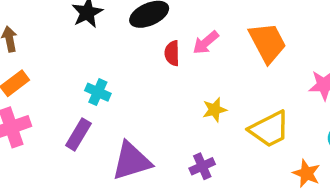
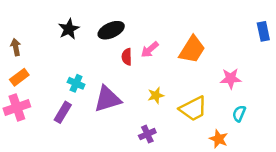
orange trapezoid: (268, 43) -> (192, 50), turned 60
purple triangle: (131, 161) -> (107, 99), moved

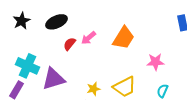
red semicircle: (127, 57) -> (70, 44), turned 40
cyan cross: (76, 83) -> (28, 66), size x1.6
yellow star: (156, 95) -> (94, 89), moved

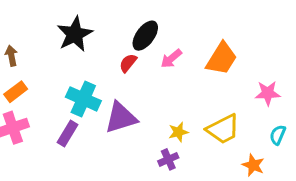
black star: (22, 21) -> (75, 34), size x1.4
black ellipse: (56, 22) -> (145, 36), moved, turned -30
red semicircle: (70, 44) -> (128, 63), moved

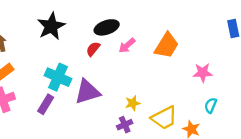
black ellipse: (145, 36) -> (107, 27), turned 35
yellow trapezoid: (223, 129) -> (164, 118), moved

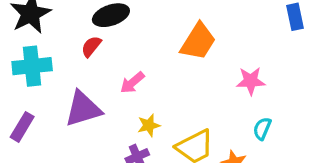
pink arrow: (127, 45) -> (132, 83), moved
cyan cross: (58, 77) -> (32, 66), moved, turned -30

